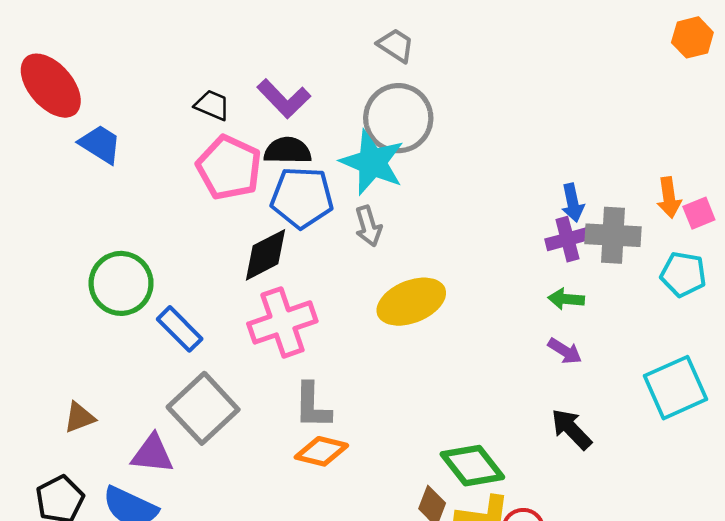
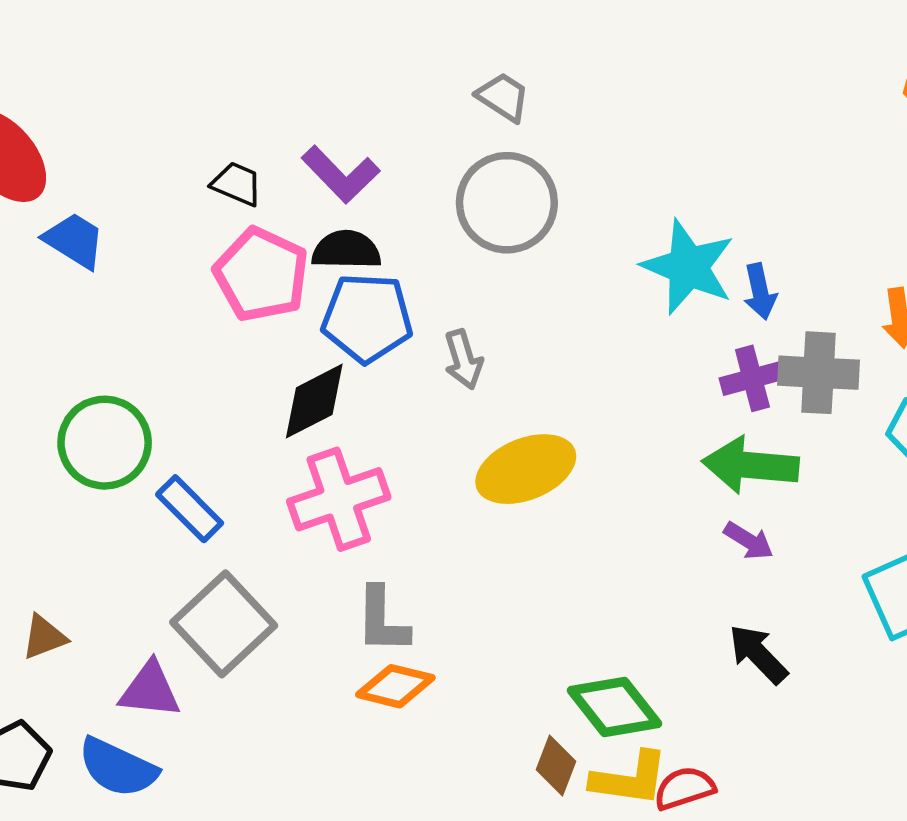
cyan star: (372, 162) -> (688, 267), moved
blue arrow: (573, 203) -> (760, 291), moved
green arrow: (566, 299) -> (751, 465), size x1.8

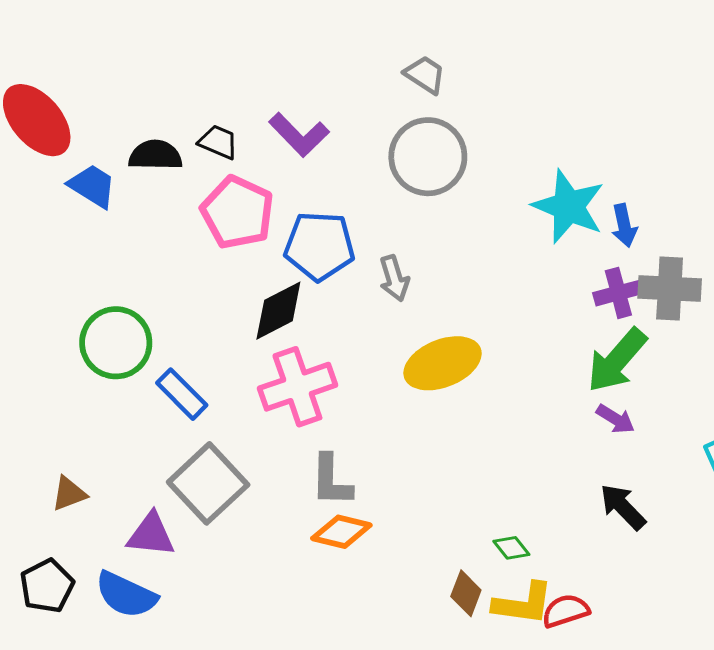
black semicircle: (346, 250) -> (155, 155), moved
green arrow: (751, 465) -> (617, 360), turned -54
green diamond: (615, 707) -> (511, 548), size x0.5

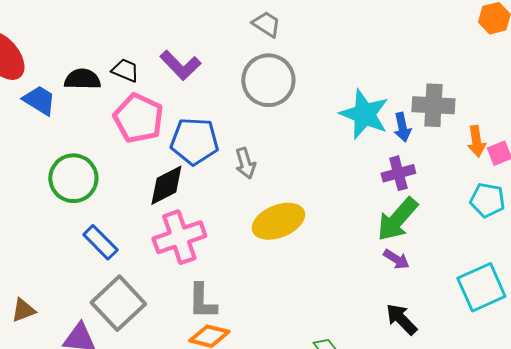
gray cross: (670, 289) -> (433, 105), moved
green circle: (116, 343) -> (73, 178), moved

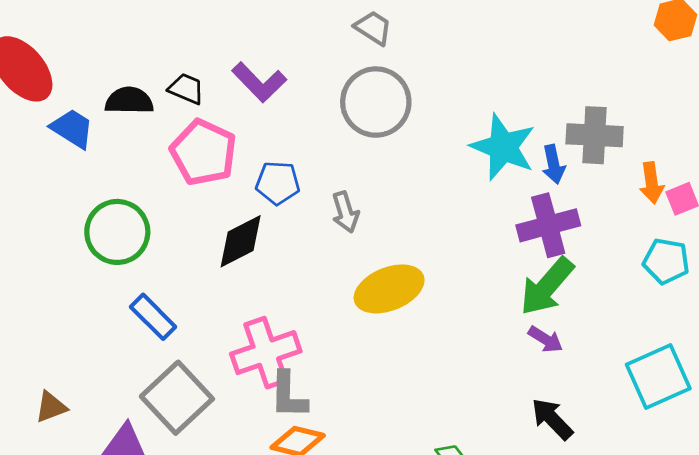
blue pentagon: (194, 141) -> (278, 183), size x0.7
purple cross: (398, 173) -> (548, 225), size x1.4
pink cross: (179, 237) -> (266, 353), moved

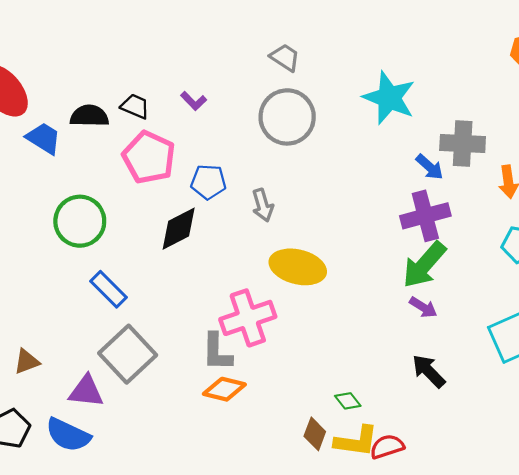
purple L-shape: (259, 82) -> (194, 101), size x0.6
cyan star: (503, 147) -> (389, 98), moved
blue arrow: (553, 164) -> (430, 167), turned -36
yellow ellipse: (389, 289) -> (298, 267), turned 36
pink cross: (266, 353) -> (248, 318), moved

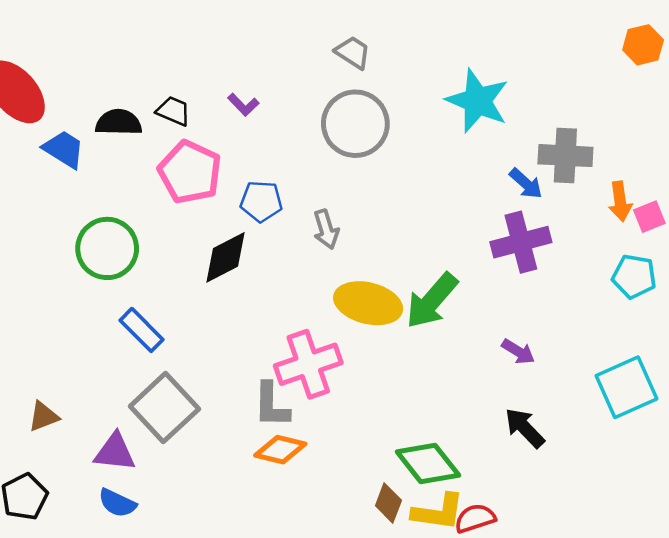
green arrow: (424, 265) -> (432, 301), moved
green diamond: (348, 401) -> (428, 464), size x2.0
blue semicircle: (68, 435) -> (117, 503), moved, size x0.7

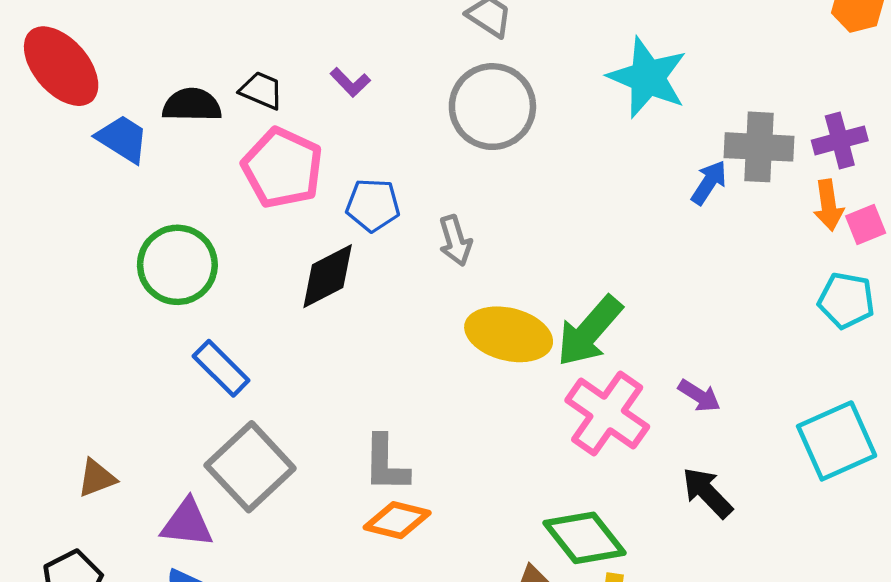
blue arrow: (526, 184) -> (709, 182), turned -99
purple cross: (521, 242) -> (840, 140), moved, size x0.7
pink cross: (308, 364) -> (607, 413), moved, turned -36

